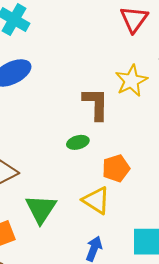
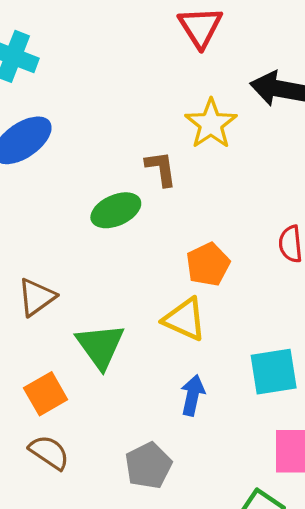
brown L-shape: (96, 104) -> (161, 169), size x0.7
green ellipse: (78, 142) -> (116, 210), moved, size x1.4

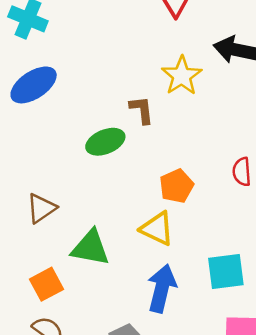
green triangle: (100, 346) -> (90, 248), turned -45
blue arrow: (193, 395) -> (162, 288), size x1.5

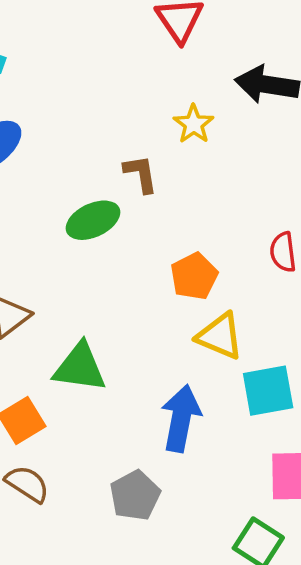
yellow star: (182, 76) -> (194, 124), size x0.7
yellow triangle: (157, 229) -> (220, 336), moved

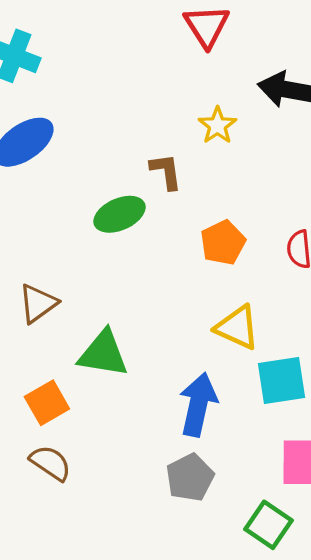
orange pentagon: (194, 276) -> (223, 243), moved
gray pentagon: (135, 495) -> (190, 478), moved

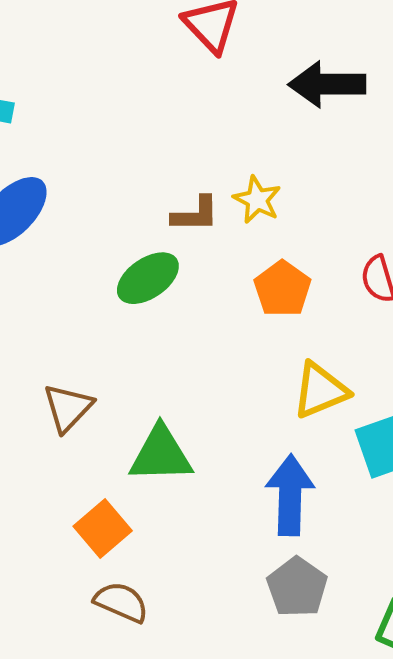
yellow star: (217, 125) -> (257, 200), moved
brown L-shape: (166, 171) -> (195, 214), turned 108
yellow triangle: (237, 327) -> (320, 390), turned -36

